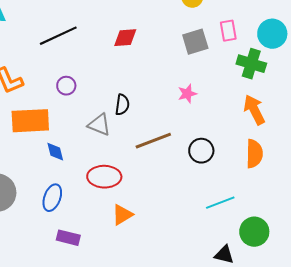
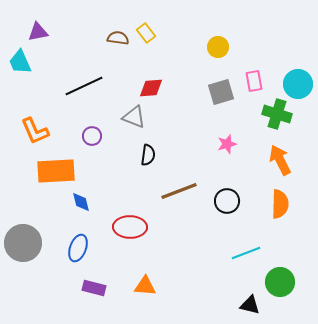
pink star: (187, 94) -> (227, 144), moved
gray triangle: (99, 125) -> (134, 117), moved
orange triangle: (122, 215) -> (145, 286), moved, turned 35

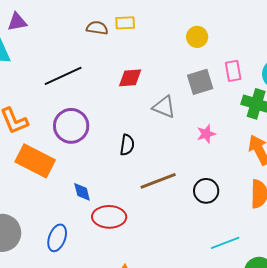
yellow rectangle: (146, 33) -> (125, 23), turned -54
gray triangle: (134, 117) -> (164, 107), moved
purple circle: (92, 136) -> (71, 126), size x1.8
orange rectangle: (56, 171) -> (35, 161), turned 30
blue diamond: (81, 202) -> (82, 192), moved

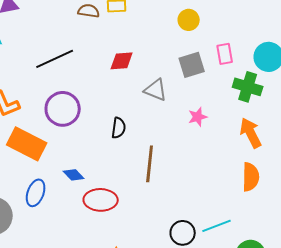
brown line: (158, 181) -> (150, 164), turned -63
black circle: (206, 191) -> (183, 233), moved
blue diamond: (82, 192) -> (74, 175), turned -30
blue ellipse: (57, 238) -> (36, 193), moved

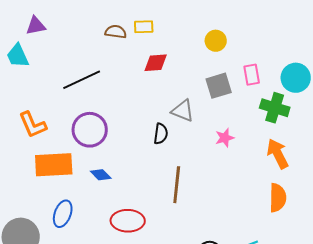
red diamond: (122, 61) -> (156, 63), moved
black semicircle: (119, 128) -> (161, 134), moved
orange rectangle: (27, 144) -> (54, 165), turned -30
blue diamond: (74, 175) -> (101, 175), moved

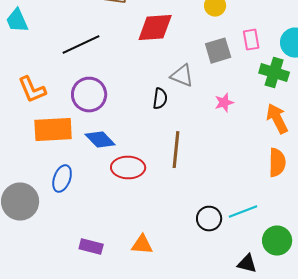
red diamond: (156, 63) -> (155, 28), size x1.5
blue diamond: (101, 175) -> (100, 140), size x1.4
red ellipse: (128, 221) -> (128, 168), moved

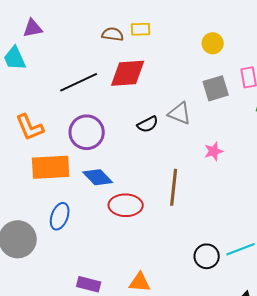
red diamond: (155, 28) -> (128, 73), moved
black semicircle: (160, 99) -> (148, 124), moved, turned 55
pink star: (224, 103) -> (214, 151), moved

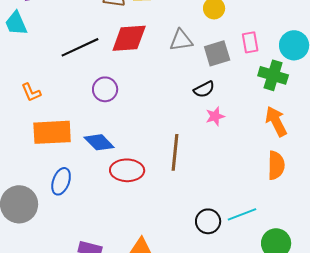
gray triangle: (180, 113) -> (181, 40), moved, turned -30
black semicircle: (148, 124) -> (204, 89), moved
orange L-shape: (30, 127) -> (31, 92), size x0.7
purple circle: (87, 132) -> (105, 89), moved, size x0.7

